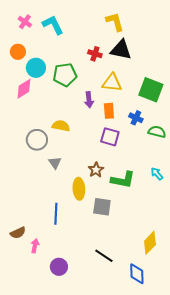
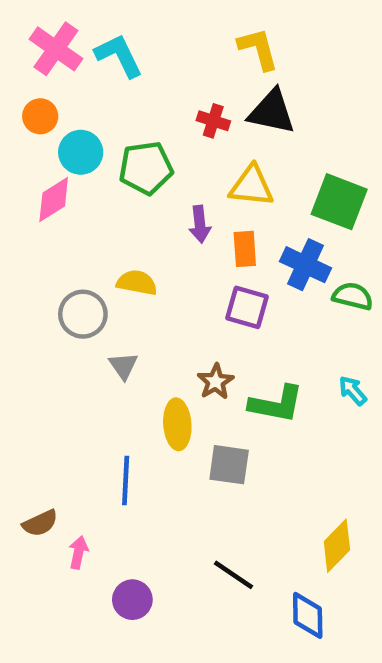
pink cross: (25, 22) -> (56, 49), size x1.6
blue cross: (136, 118) -> (305, 265), size x1.5

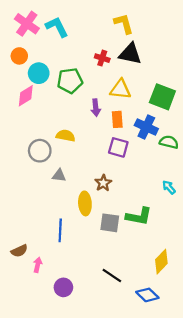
gray triangle: (123, 366) -> (59, 175), turned -48
green L-shape: (276, 404) -> (139, 216), moved
blue diamond: (308, 615) -> (147, 295), turned -45

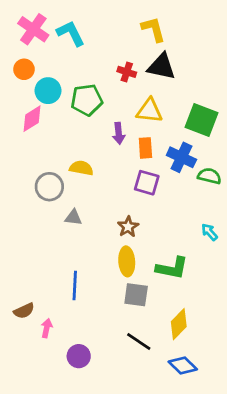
yellow ellipse: (85, 203) -> (127, 261), moved
gray square: (110, 223) -> (136, 295), moved
yellow diamond: (161, 262) -> (179, 324), moved

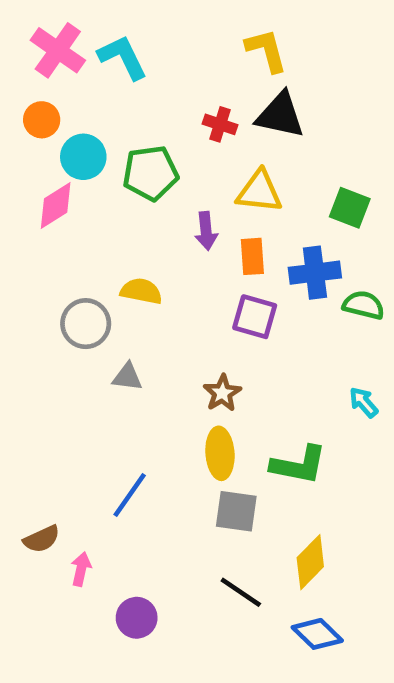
green square: (201, 120) -> (350, 208), size x0.7
blue cross: (181, 157) -> (315, 273), turned -32
blue line: (75, 285) -> (130, 495), turned 32

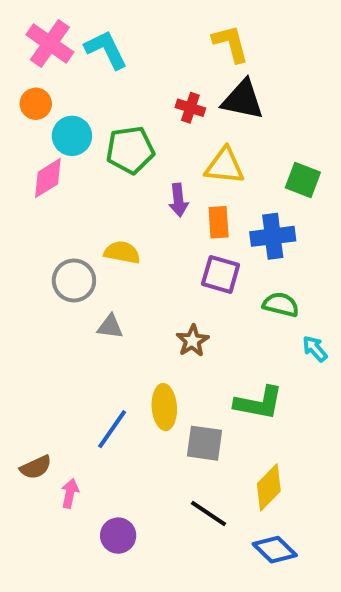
green semicircle: (364, 305) -> (281, 305), moved
yellow ellipse: (220, 453) -> (164, 407), moved

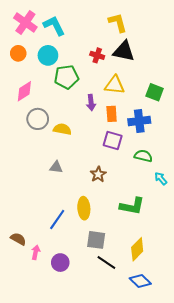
cyan circle: (72, 136) -> (48, 55), moved
gray circle: (74, 280) -> (38, 119), moved
gray square: (204, 443) -> (96, 240), moved
brown semicircle: (36, 467) -> (18, 239), turned -126
purple circle: (118, 536) -> (60, 263), moved

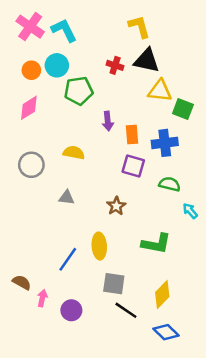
orange circle: (18, 53) -> (31, 70), moved
yellow triangle: (115, 85) -> (160, 91), moved
gray circle: (38, 119) -> (31, 165), moved

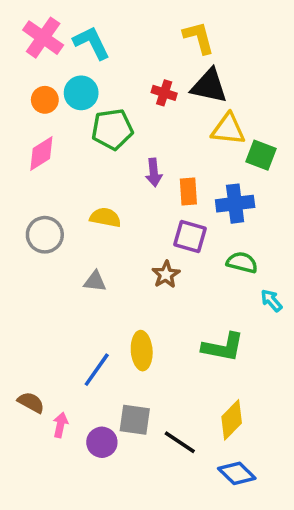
brown star: (116, 206) -> (166, 274), moved
gray square: (114, 284) -> (135, 420), moved

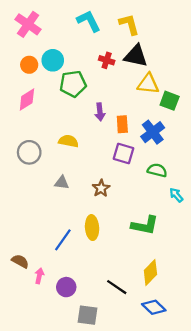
cyan L-shape: (92, 43) -> (89, 21), moved
blue cross: (235, 204) -> (153, 132), turned -30
brown star: (166, 274) -> (101, 188), moved
gray square: (135, 420) -> (88, 315), moved

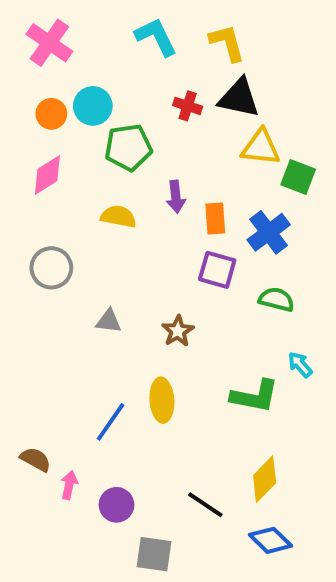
yellow semicircle: (68, 141) -> (118, 217), moved
cyan arrow: (176, 195) -> (300, 365), moved

